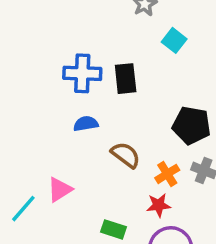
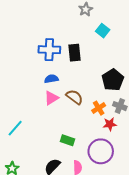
black pentagon: (191, 125) -> (113, 80), turned 30
pink triangle: (60, 190) -> (51, 98), moved
red star: (159, 205) -> (110, 124), moved

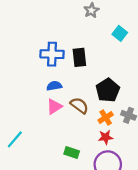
cyan square: (103, 31) -> (120, 33), moved
black pentagon: (113, 80) -> (108, 90), moved
red star: (110, 124) -> (106, 137), moved

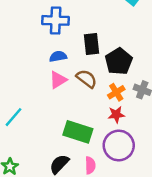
black rectangle: (79, 57) -> (91, 44), moved
green rectangle: (72, 152) -> (78, 132), size x1.6

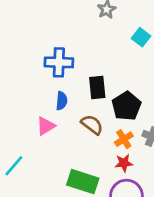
blue semicircle: (58, 56) -> (62, 101), turned 105
pink triangle: (58, 80) -> (46, 126), moved

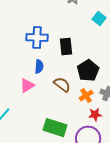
black rectangle: (97, 88) -> (66, 47), moved
red star: (124, 163) -> (95, 115), moved

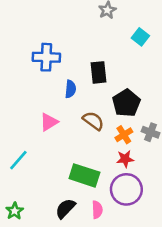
blue cross: (37, 38) -> (46, 57), moved
blue semicircle: (39, 67) -> (70, 89), moved
red star: (95, 115) -> (125, 159), moved

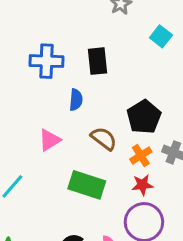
black rectangle: (98, 72) -> (98, 61), moved
green rectangle: (84, 175) -> (87, 185), moved

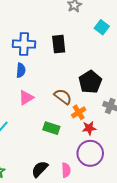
blue semicircle: (76, 100) -> (21, 70), moved
orange cross: (141, 155) -> (79, 112), moved
green rectangle: (87, 185) -> (51, 128), size x0.7

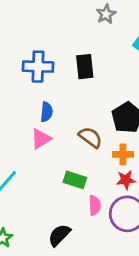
blue semicircle: (21, 70) -> (47, 112), moved
orange cross: (79, 112) -> (123, 154), moved, turned 32
pink semicircle: (66, 170) -> (95, 205), moved

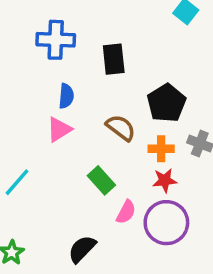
black rectangle: (85, 67) -> (114, 59), moved
green rectangle: (75, 180) -> (101, 180), turned 30
pink semicircle: (95, 205) -> (126, 212), turned 30

